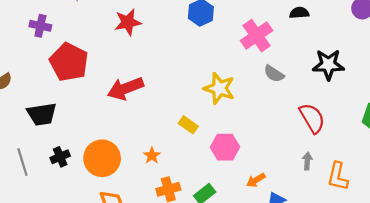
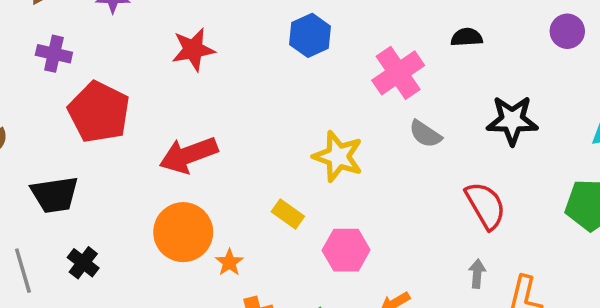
black cross: (60, 157) -> (83, 263), turned -30
orange circle: (102, 158) -> (183, 232), moved

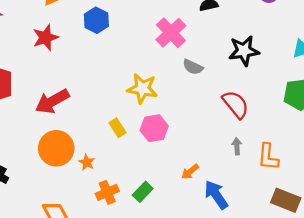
blue hexagon: (310, 35) -> (96, 20), moved
yellow rectangle: (288, 214) -> (118, 128), turned 30
pink hexagon: (346, 250) -> (154, 128), moved

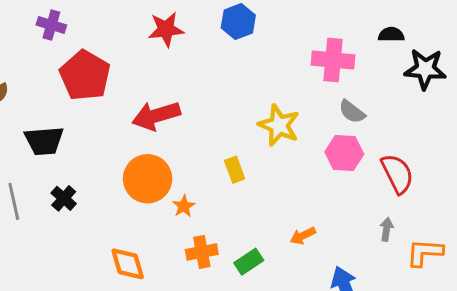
pink cross: (171, 33) -> (333, 60), turned 36
black star: (244, 51) -> (425, 69), moved
pink hexagon: (154, 128) -> (344, 153), moved
orange L-shape: (268, 157) -> (425, 253), turned 76
orange arrow: (190, 172) -> (303, 236), moved

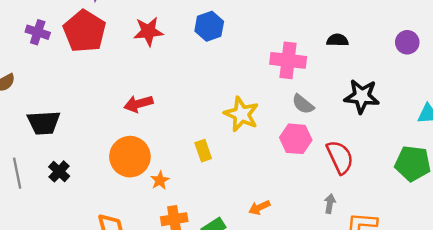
purple cross: (51, 25) -> (38, 32), moved
black star: (425, 69) -> (362, 96), moved
red pentagon: (85, 75) -> (84, 31), moved
red arrow: (156, 116) -> (138, 104), size x0.7

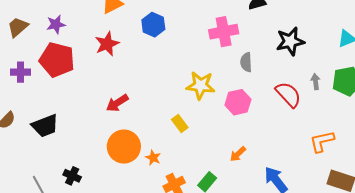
gray semicircle: (303, 104) -> (246, 62), turned 66
black trapezoid: (44, 123) -> (45, 126), moved
pink hexagon: (296, 139) -> (238, 102), moved
gray arrow: (330, 204) -> (316, 82), moved

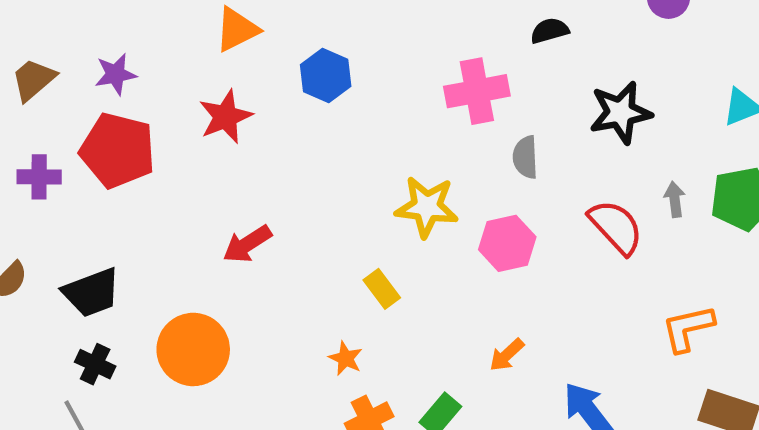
orange circle: (124, 147) -> (193, 349), moved
orange star: (153, 158) -> (346, 358), moved
black cross: (72, 176) -> (95, 364), moved

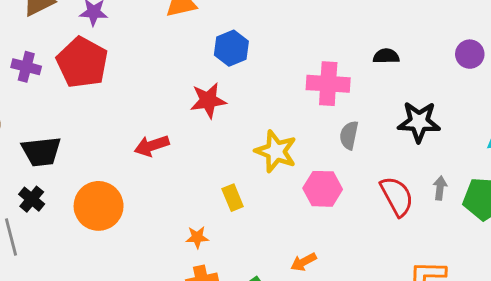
red star: (226, 117) -> (208, 100), moved
orange star: (346, 358) -> (197, 237), turned 30

